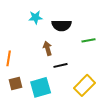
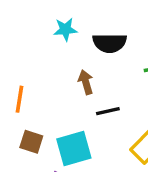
brown square: (16, 83) -> (31, 142), turned 32

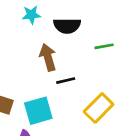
brown arrow: (86, 82) -> (48, 57), size x1.4

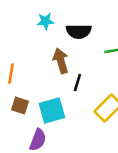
black line: (66, 81) -> (77, 82), turned -60

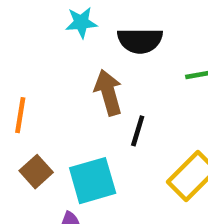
brown square: (20, 105) -> (36, 172), turned 30

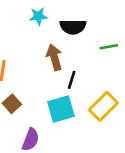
cyan square: (93, 181) -> (61, 109), moved

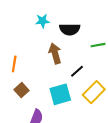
black line: (72, 80) -> (77, 71), moved, turned 32

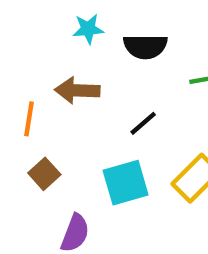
brown arrow: (55, 53) -> (77, 90), moved, turned -72
black line: (77, 71) -> (143, 123), moved

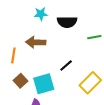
black line: (143, 123) -> (66, 66), moved
cyan square: (126, 183) -> (44, 84), moved

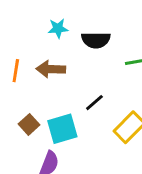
orange line: (13, 55) -> (16, 71), moved

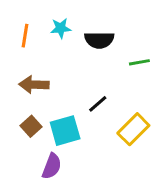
brown arrow: (51, 69) -> (34, 85), moved
orange line: (16, 71) -> (25, 36), moved

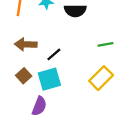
green line: (139, 62) -> (106, 44), moved
black line: (98, 104) -> (54, 54), moved

